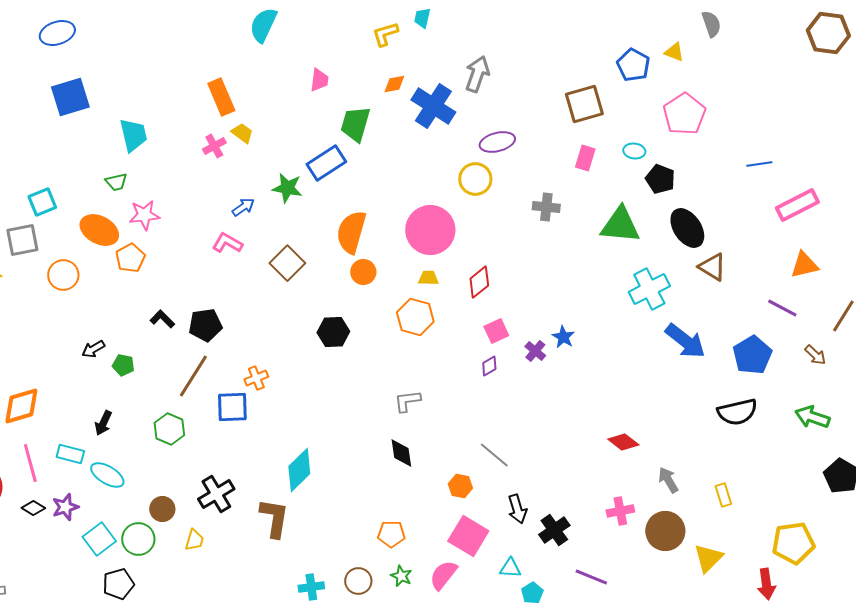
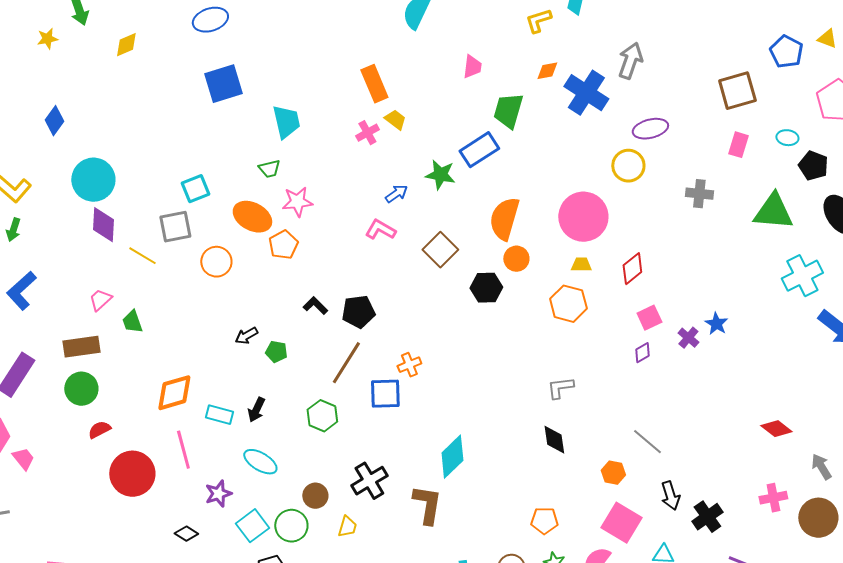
black hexagon: (333, 332) -> (486, 288), moved
cyan rectangle: (70, 454) -> (219, 415), moved
black diamond: (33, 508) -> (186, 534), moved

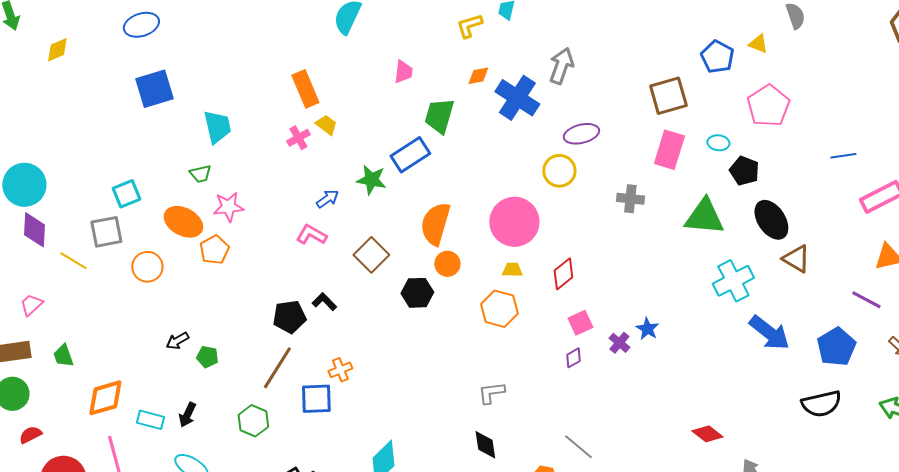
pink rectangle: (738, 145) -> (669, 150), size x1.5
black L-shape: (315, 306) -> (324, 302), moved
green trapezoid: (132, 322) -> (63, 356), moved

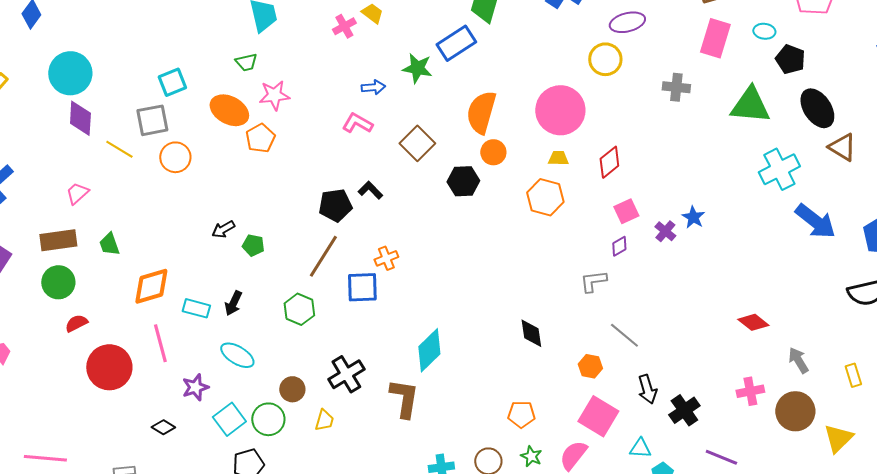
blue arrow: (327, 199) -> (373, 87), turned 30
orange circle: (147, 267) -> (175, 157), moved
gray L-shape: (491, 393) -> (593, 281), moved

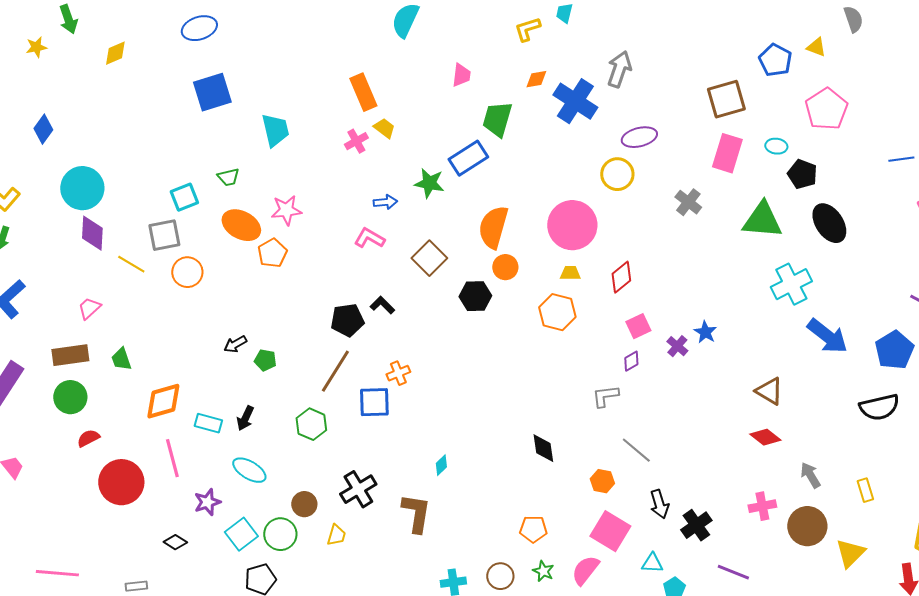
green trapezoid: (246, 62) -> (228, 177), moved
gray cross: (676, 87) -> (688, 202), turned 32
brown triangle: (842, 147) -> (769, 391), moved
cyan diamond: (429, 350) -> (441, 465), size x0.5

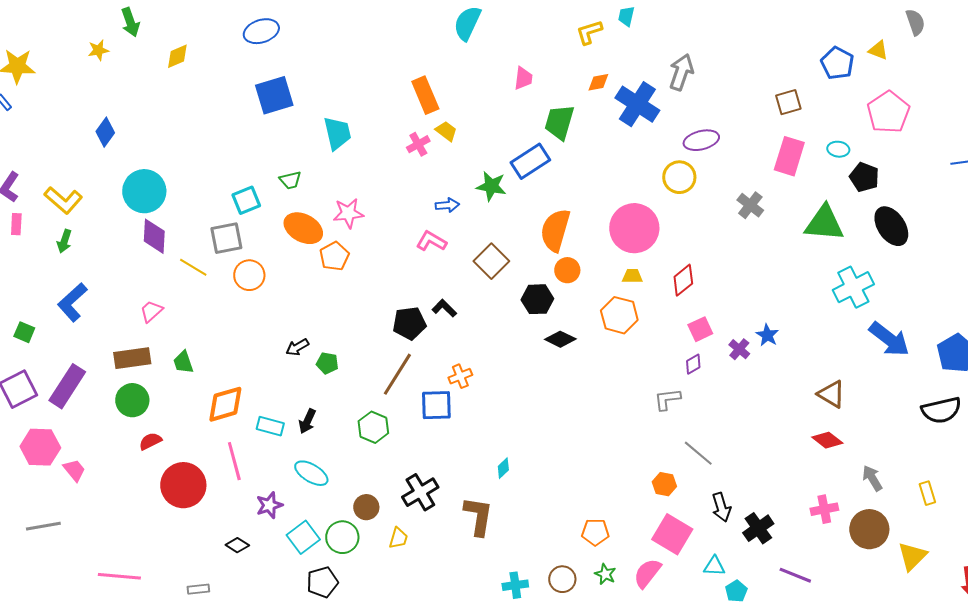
brown square: (726, 99) -> (788, 102), size x0.7
black diamond: (543, 448) -> (560, 339), moved, turned -56

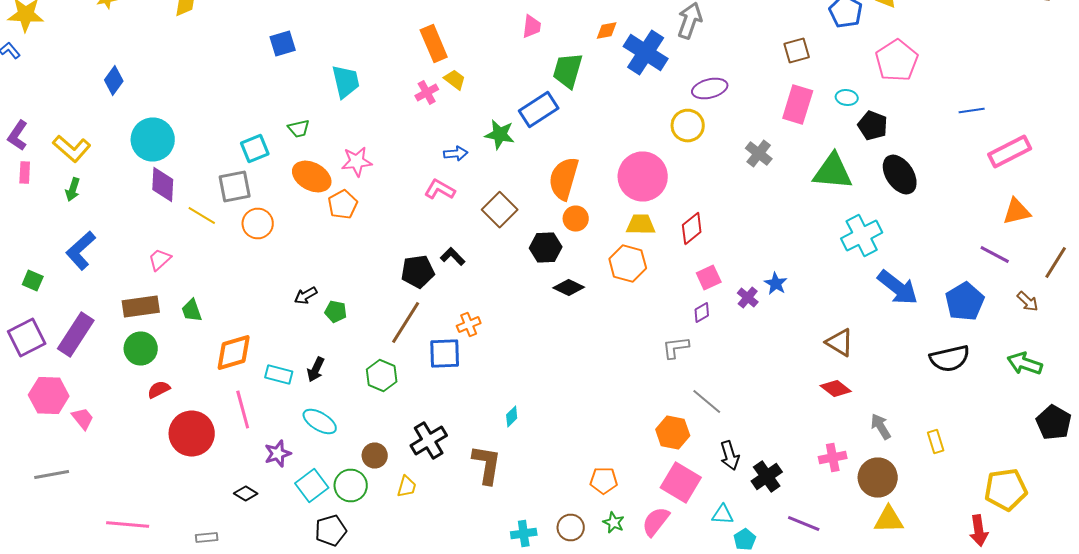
blue square: (274, 95) -> (283, 44), size x0.7
yellow trapezoid: (632, 276) -> (641, 224), size x1.4
orange hexagon: (664, 484) -> (673, 432), size x1.4
yellow triangle: (912, 556) -> (889, 520), moved, turned 44

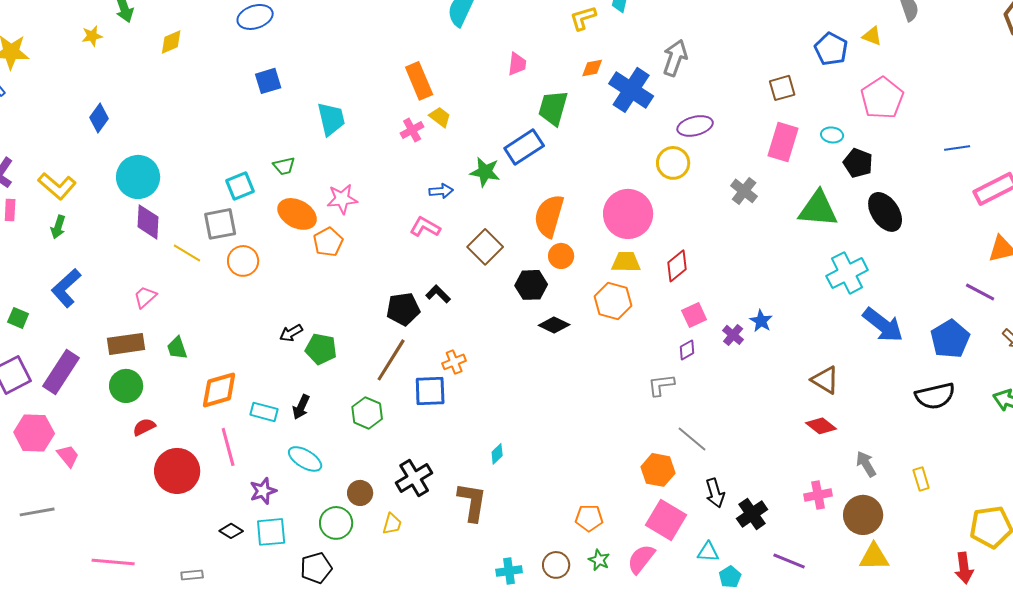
green pentagon: (336, 312) -> (321, 349), size x1.4
cyan square: (312, 486) -> (271, 532), moved, turned 32

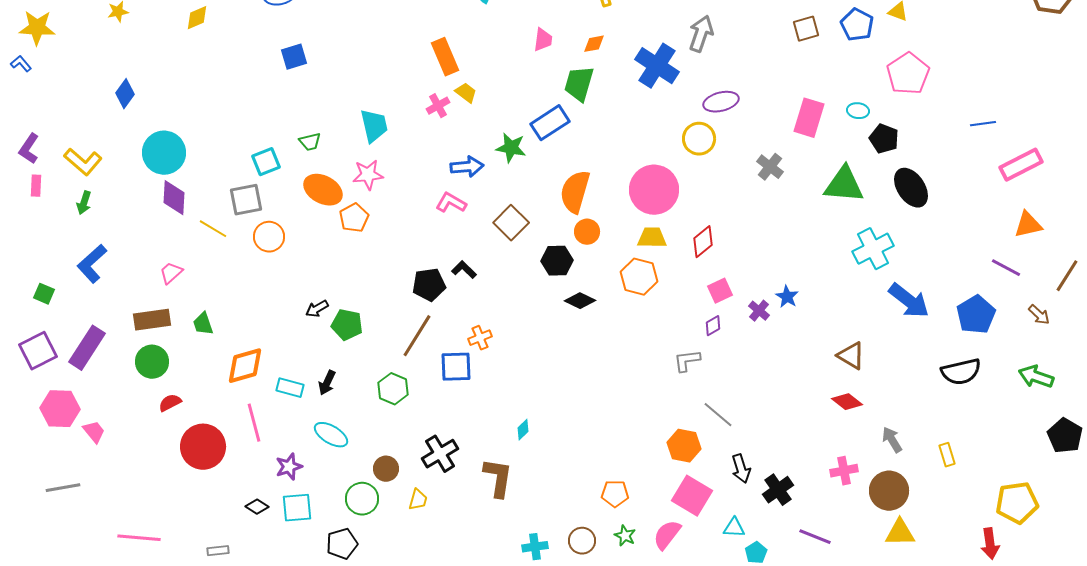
orange diamond: (592, 68) -> (594, 44), moved
brown square: (782, 88) -> (806, 29), moved
cyan trapezoid: (331, 119) -> (374, 126), moved
blue arrow: (441, 191) -> (467, 167), size x1.4

